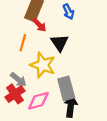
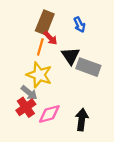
orange line: (23, 43) -> (40, 47), moved
yellow star: (43, 65) -> (39, 75), moved
gray rectangle: (66, 88) -> (88, 67), moved, turned -55

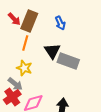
red arrow: (50, 38) -> (14, 19), moved
yellow star: (39, 75) -> (24, 68), size x0.7

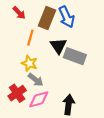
brown rectangle: (29, 21) -> (47, 18), moved
blue arrow: (60, 23) -> (67, 17), size x1.5
gray arrow: (15, 84) -> (36, 80), moved

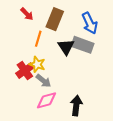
blue arrow: (67, 17) -> (90, 23), moved
gray rectangle: (75, 56) -> (82, 45), moved
red cross: (17, 93) -> (25, 71), moved

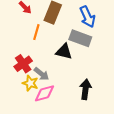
black triangle: (66, 47) -> (64, 51), moved, turned -42
yellow star: (37, 64) -> (30, 83), moved
black arrow: (76, 106) -> (85, 89), moved

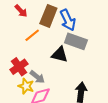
blue arrow: (87, 17) -> (68, 20), moved
orange line: (36, 32) -> (32, 35), turned 35

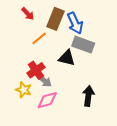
red cross: (19, 67) -> (36, 70), moved
yellow star: (26, 86) -> (24, 90), moved

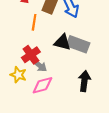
orange line: (39, 38) -> (34, 22), turned -42
gray rectangle: (83, 45) -> (78, 44), moved

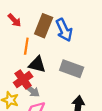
black triangle: (62, 42) -> (37, 64), moved

